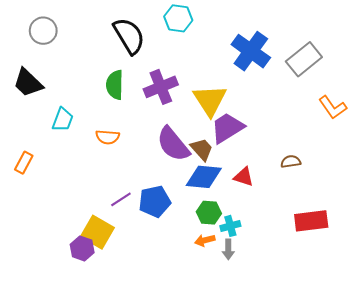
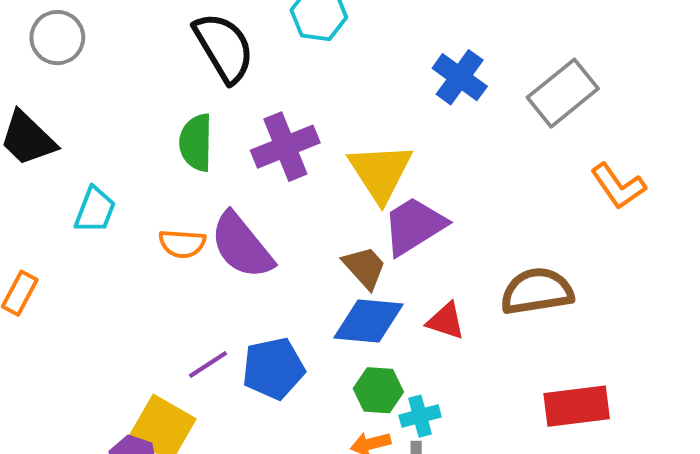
blue cross: (251, 51) -> (460, 77), size x0.7
purple semicircle: (173, 144) -> (242, 246), moved
brown semicircle: (291, 162) -> (537, 291), size x1.8

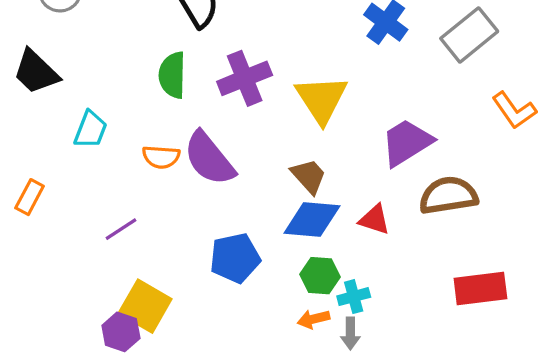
purple trapezoid: (414, 226) -> (407, 142), moved
purple line: (208, 365) -> (121, 229), moved

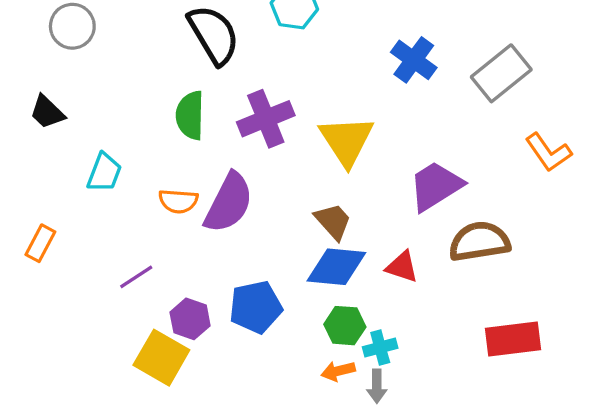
black trapezoid: (36, 72) -> (47, 112), size x0.7
purple semicircle: (209, 159) -> (229, 203), turned -114
purple hexagon: (121, 332) -> (190, 319), moved

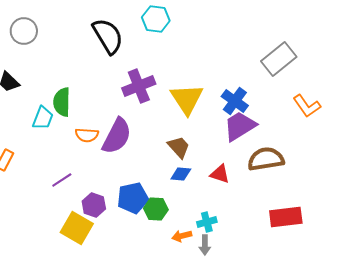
blue cross: (414, 60) -> (235, 101), moved
green semicircle: (190, 115) -> (62, 102), moved
blue diamond: (336, 267) -> (181, 174), size x0.6
green hexagon: (345, 326) -> (156, 209), moved

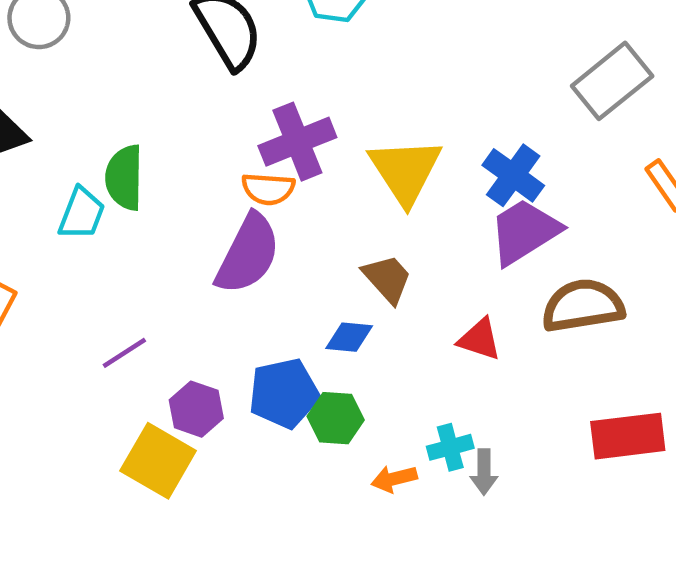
orange semicircle: (87, 135) -> (268, 189), moved
blue diamond: (181, 174) -> (349, 337), moved
gray arrow: (205, 245) -> (484, 472), moved

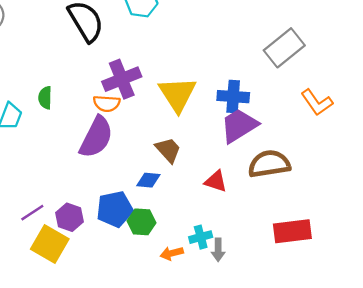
blue cross: (513, 175) -> (233, 97), turned -32
green semicircle: (124, 178) -> (45, 98), moved, size x0.7
purple line: (124, 353) -> (32, 213), moved

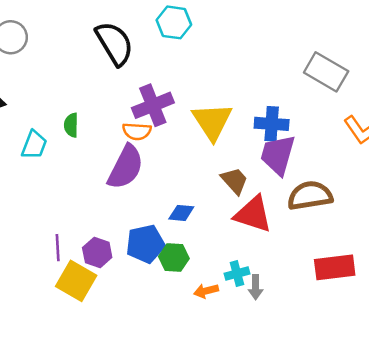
gray rectangle: (284, 48) -> (326, 72), turned 69
purple trapezoid: (239, 126) -> (278, 155), turned -42
brown trapezoid: (168, 150) -> (235, 181), moved
red triangle: (216, 181) -> (253, 214), size x1.6
purple line: (32, 213) -> (58, 248), turned -60

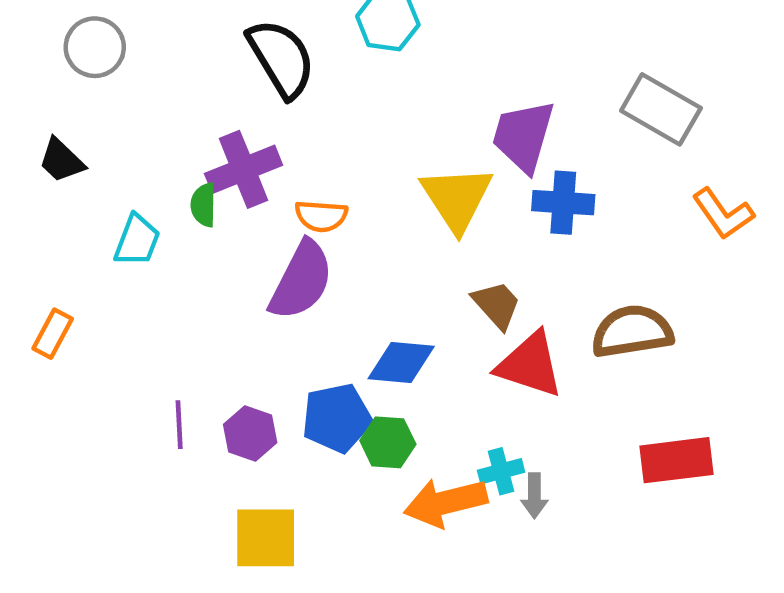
purple cross: (153, 105) -> (244, 169), moved
purple trapezoid: (278, 155) -> (523, 136), moved
blue diamond: (181, 213) -> (401, 362), size x1.4
yellow square: (76, 281) -> (266, 538), moved, turned -30
orange arrow: (206, 291) -> (446, 502), size x1.8

